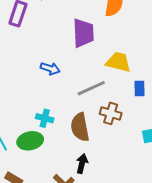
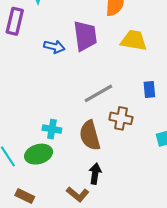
yellow trapezoid: (118, 62) -> (134, 40), moved
blue arrow: (50, 69) -> (54, 47), moved

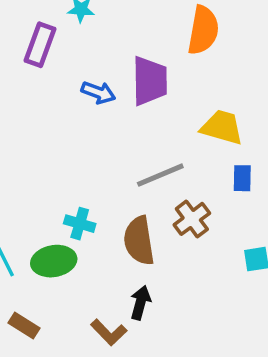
yellow trapezoid: (134, 40) -> (222, 127), moved
brown cross: (121, 118) -> (192, 219), turned 35

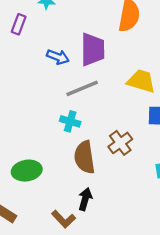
purple rectangle: (40, 45) -> (19, 24), size x0.7
gray line: (160, 175) -> (82, 88), moved
cyan cross: (80, 224) -> (70, 121), moved

